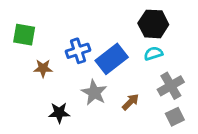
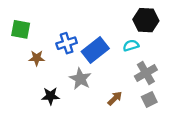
black hexagon: (153, 24) -> (146, 20), moved
brown arrow: (130, 102) -> (115, 98), moved

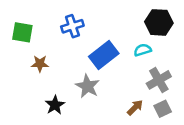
blue cross: (67, 43) -> (72, 26), moved
black star: (50, 96) -> (55, 105), turned -30
brown arrow: (115, 98) -> (135, 107), moved

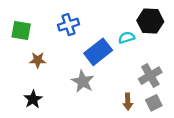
cyan semicircle: (143, 50) -> (127, 38), moved
black star: (55, 105) -> (33, 99), moved
brown arrow: (135, 107) -> (128, 102), turned 133

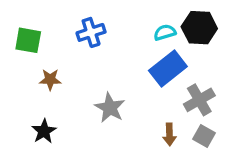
cyan semicircle: (127, 38) -> (165, 32), moved
blue rectangle: (98, 52) -> (168, 69), moved
gray square: (154, 103) -> (204, 136), turned -35

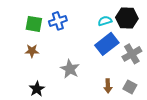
green square: (28, 40) -> (34, 24), moved
gray cross: (199, 100) -> (132, 54), moved
black star: (44, 131) -> (37, 89), moved

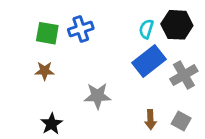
cyan semicircle: (105, 21) -> (146, 29), turned -56
gray star: (70, 69) -> (97, 96), turned -30

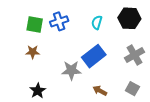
cyan semicircle: (146, 29) -> (97, 22), moved
blue rectangle: (149, 61) -> (94, 56), moved
brown arrow: (150, 120) -> (100, 91), moved, turned 120

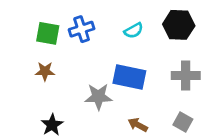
cyan semicircle: (97, 22) -> (134, 31), turned -136
gray cross: (135, 55) -> (186, 76), turned 30
blue rectangle: (94, 56) -> (129, 77), turned 50

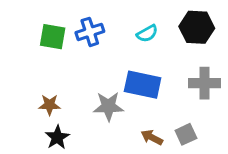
brown star: (45, 71) -> (50, 105), moved
gray square: (183, 122) -> (186, 134), moved, turned 36

